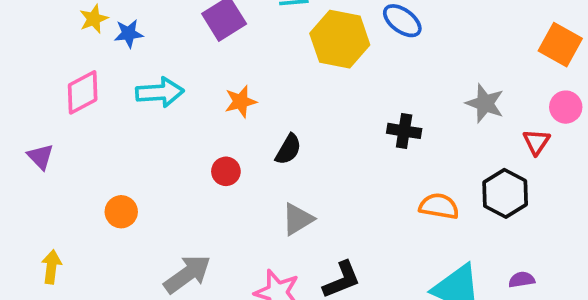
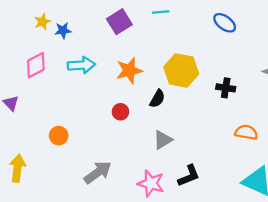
yellow hexagon: (340, 39) -> (181, 71), moved
orange star: (241, 102) -> (129, 71), size x1.4
yellow arrow: (51, 267) -> (17, 168), size x1.4

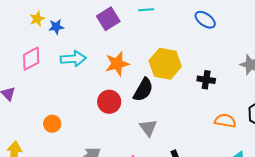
black semicircle: (157, 99) -> (143, 90), size x1.4
red circle: (120, 112) -> (109, 102), size x1.5
gray triangle: (163, 140) -> (148, 128), turned -36

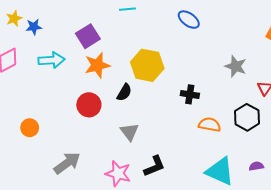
purple square: (108, 19) -> (88, 36), moved
black cross: (206, 80) -> (190, 94), moved
black semicircle: (143, 90) -> (124, 92), size x0.7

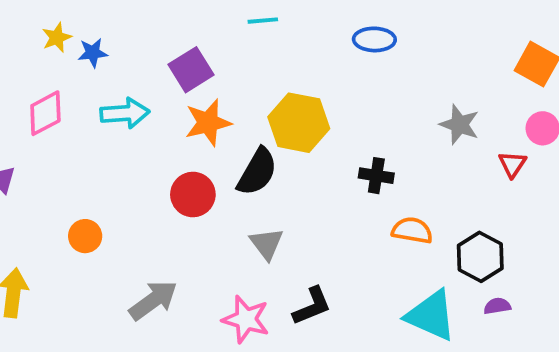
blue ellipse: (189, 20) -> (374, 39), turned -35
black semicircle: (124, 92) -> (257, 172), size x1.5
black hexagon: (247, 117) -> (480, 257), moved

